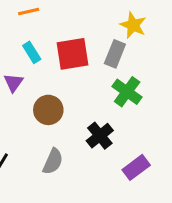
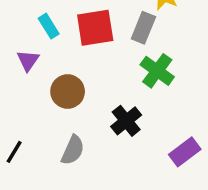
purple rectangle: (136, 167) -> (185, 152), moved

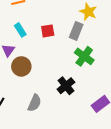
red square: (95, 28) -> (48, 31), size x0.6
brown circle: (68, 92) -> (21, 66), moved

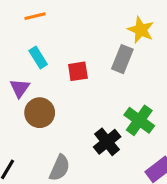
red square: (48, 31) -> (78, 71), moved
green cross: (84, 56) -> (139, 120), moved

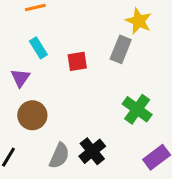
brown circle: (40, 113) -> (32, 115), moved
black cross: (107, 142) -> (92, 151), moved

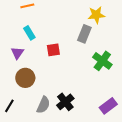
yellow star: (139, 21) -> (96, 15), turned -30
red square: (77, 61) -> (53, 50), moved
green cross: (137, 109) -> (102, 61), moved

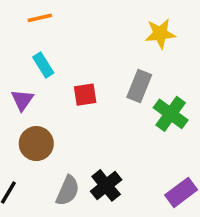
gray rectangle: (84, 34) -> (139, 86), moved

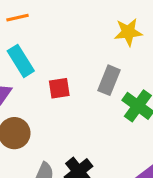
cyan rectangle: (43, 65) -> (21, 61), size x1.4

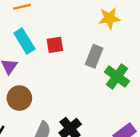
red square: (59, 88) -> (55, 45), moved

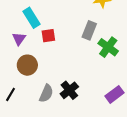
red square: (55, 45) -> (48, 36), moved

